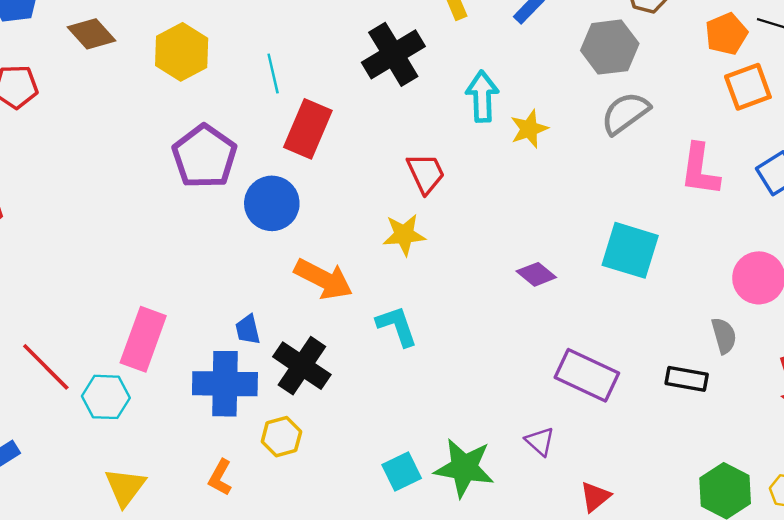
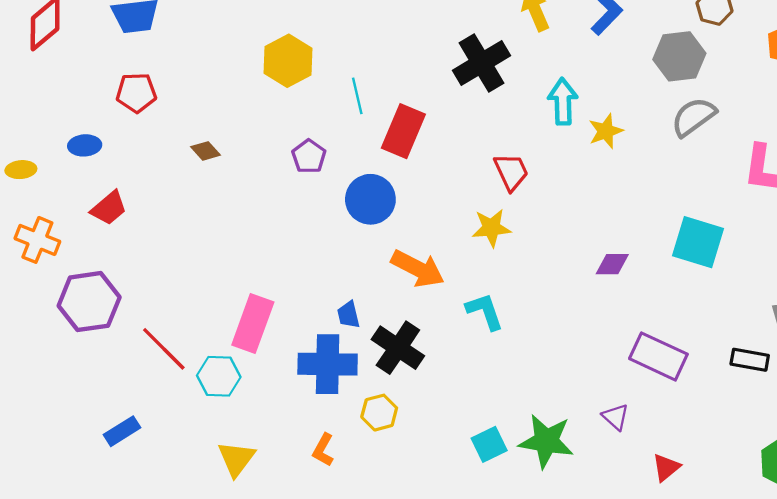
brown diamond: (91, 34) -> (206, 151), moved, size x0.7
cyan line: (273, 74) -> (357, 96), moved
purple pentagon: (205, 156) -> (309, 156), size x0.6
purple diamond: (536, 274) -> (612, 264), turned -40

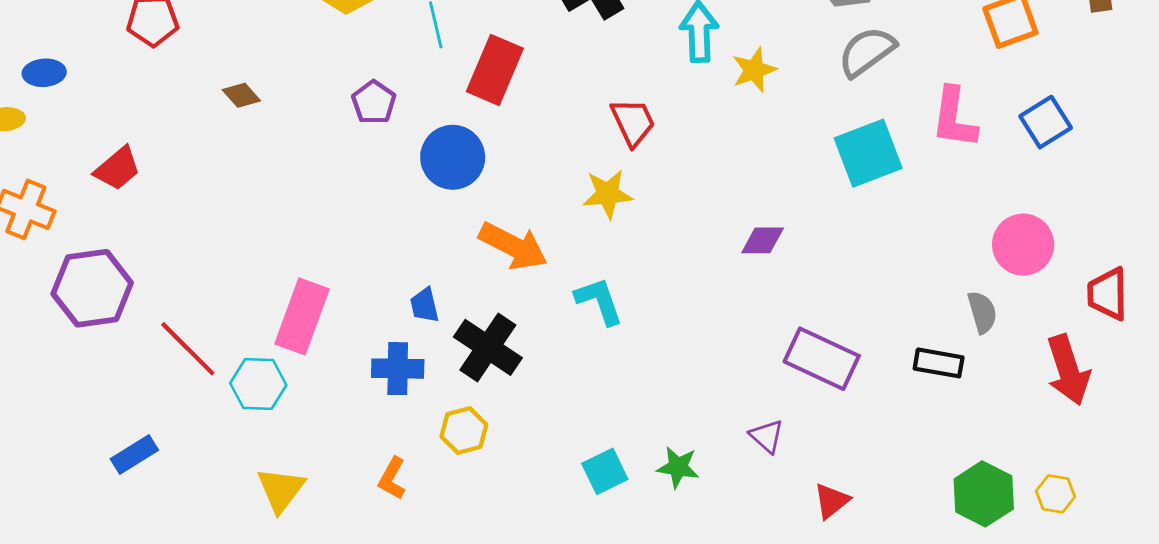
blue ellipse: (85, 145) -> (44, 73), moved
cyan square: (698, 242) -> (868, 153), moved, turned -38
blue cross: (328, 364) -> (398, 369), size x0.7
green star: (546, 441) -> (678, 467), size x0.6

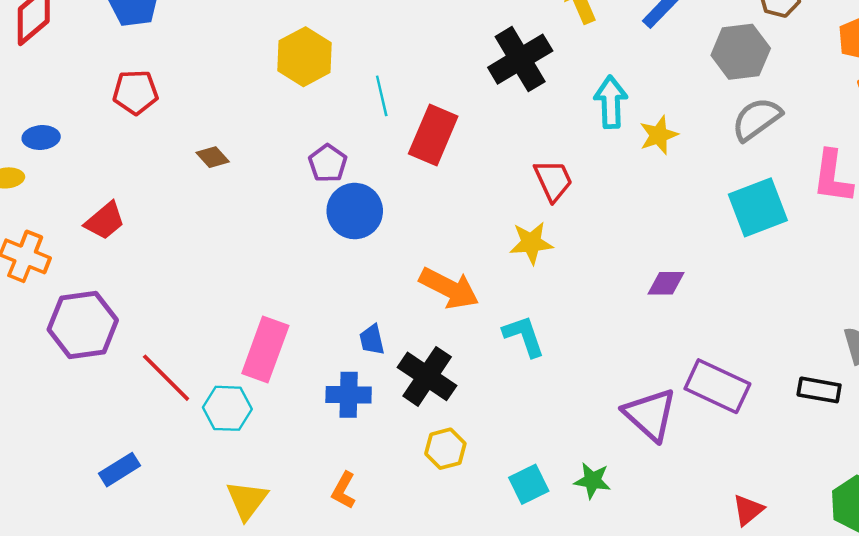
blue circle: (453, 157) -> (355, 211), moved
yellow hexagon: (464, 431) -> (445, 449), moved
purple triangle: (767, 436) -> (650, 414), moved, size x1.8
red triangle: (832, 501) -> (748, 510), moved

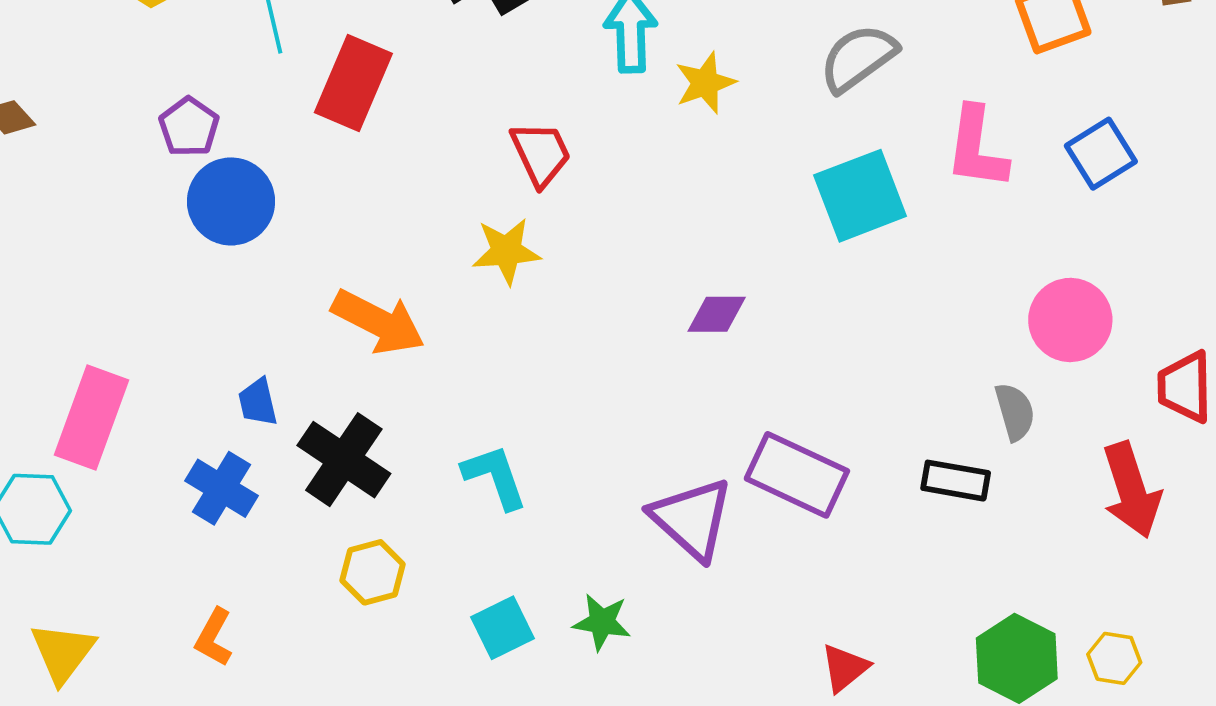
cyan L-shape: (524, 336) -> (495, 477), moved
blue cross: (349, 395) -> (221, 488), turned 30

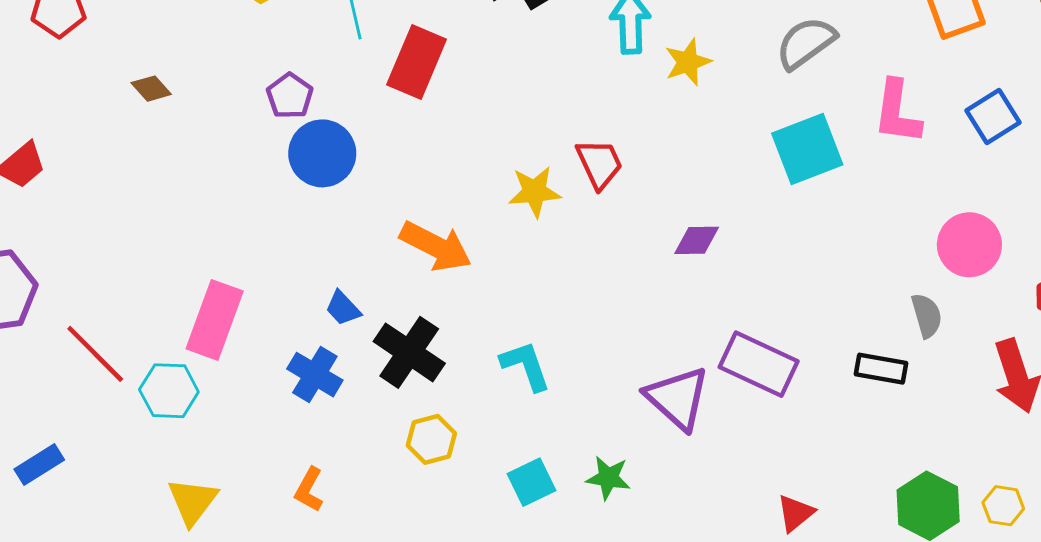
red trapezoid: (541, 154) -> (599, 164), moved
blue trapezoid: (258, 402) -> (343, 308), turned -30

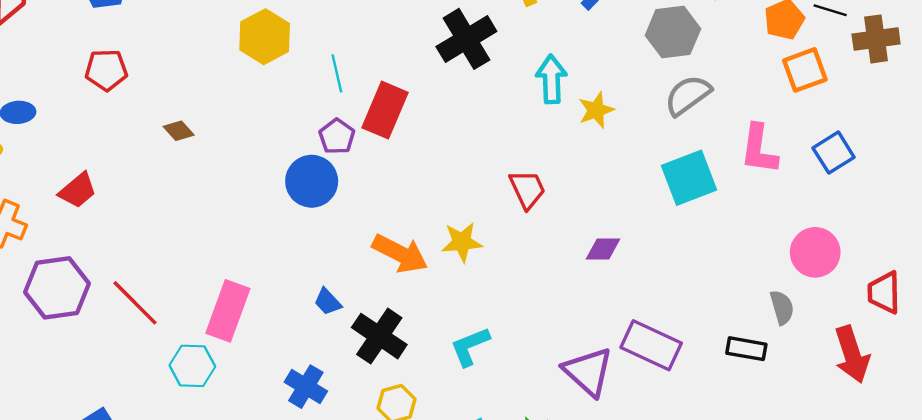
purple pentagon: (290, 96) -> (337, 136), moved
yellow star: (535, 192) -> (462, 242), moved
red line: (95, 354) -> (135, 303), moved
cyan L-shape: (526, 366) -> (470, 346), turned -93
blue cross: (315, 375) -> (306, 387), moved

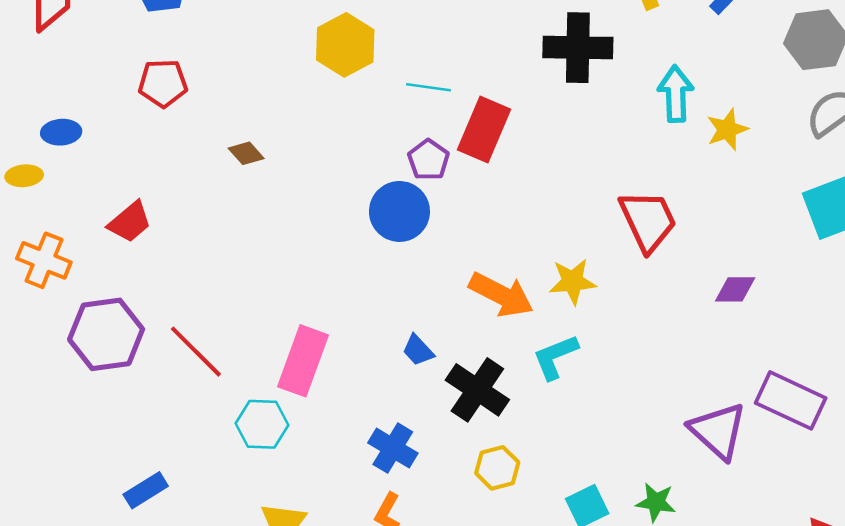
black cross: (466, 39) -> (578, 48), turned 32
cyan line: (337, 73) -> (429, 87), turned -69
red trapezoid: (527, 189) -> (648, 221), size x1.4
cyan L-shape: (470, 346) -> (555, 357), moved

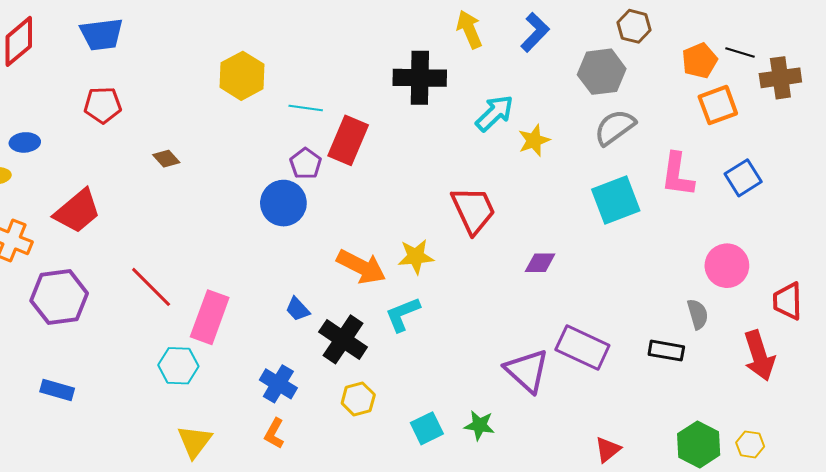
cyan arrow: (676, 94) -> (495, 113), turned 48
red trapezoid: (130, 222) -> (77, 211), size x1.4
red line: (196, 352) -> (151, 287), moved
blue rectangle: (146, 490) -> (57, 390), moved, turned 48

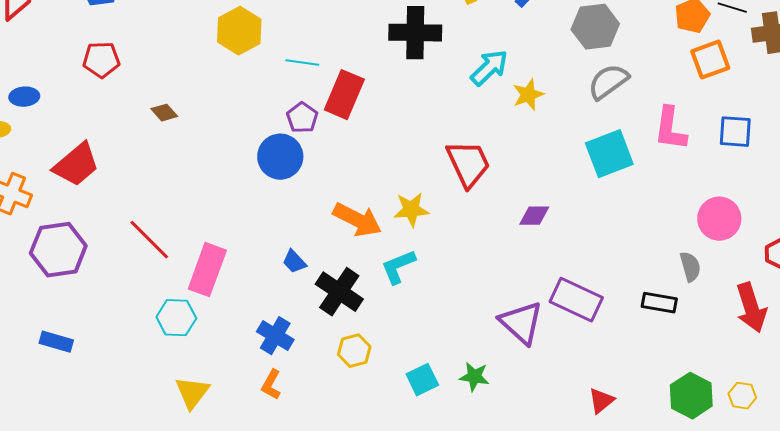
blue square: (743, 178) -> (735, 132), turned 36

